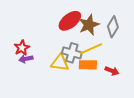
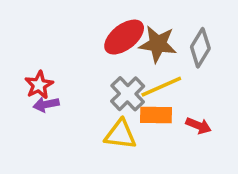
brown star: (89, 25) -> (158, 44), turned 30
gray cross: (72, 53) -> (128, 94), turned 30
yellow triangle: (60, 63) -> (121, 135), moved

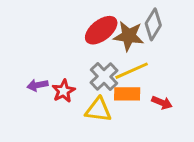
gray diamond: (200, 48) -> (153, 24), moved
red star: (39, 85) -> (64, 91), moved

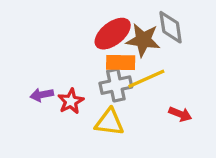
gray diamond: (153, 24) -> (171, 27), turned -40
gray cross: (104, 77) -> (116, 85), turned 32
orange rectangle: (127, 94) -> (121, 63), moved

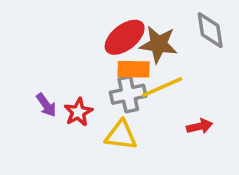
gray diamond: (171, 27) -> (210, 30), moved
purple arrow: (42, 95) -> (46, 105), turned -115
red arrow: (180, 114) -> (199, 126), turned -35

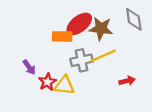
orange rectangle: (134, 69) -> (62, 36), moved
red star: (78, 112) -> (47, 82), moved
yellow triangle: (121, 135) -> (64, 85), moved

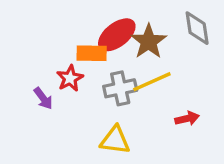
brown star: (101, 28) -> (149, 42), turned 30
red star: (47, 82) -> (70, 78), moved
yellow triangle: (64, 85) -> (115, 140), moved

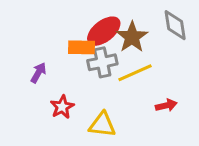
red star: (70, 78) -> (62, 107), moved
gray cross: (120, 88) -> (102, 62), moved
purple arrow: (43, 98) -> (38, 73), moved, turned -114

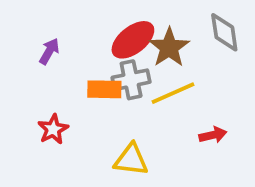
orange rectangle: (81, 47) -> (104, 89), moved
purple arrow: (38, 73) -> (49, 51), moved
red star: (62, 107) -> (53, 129), moved

